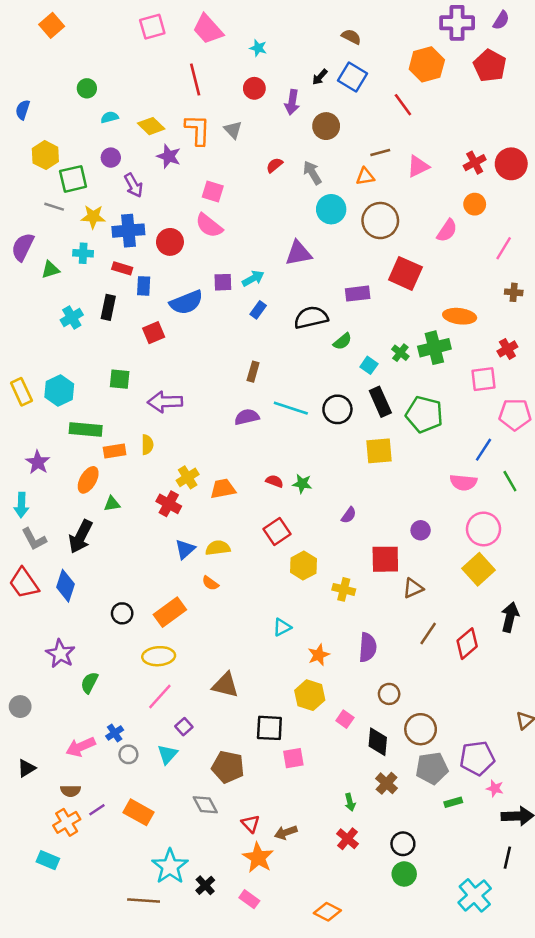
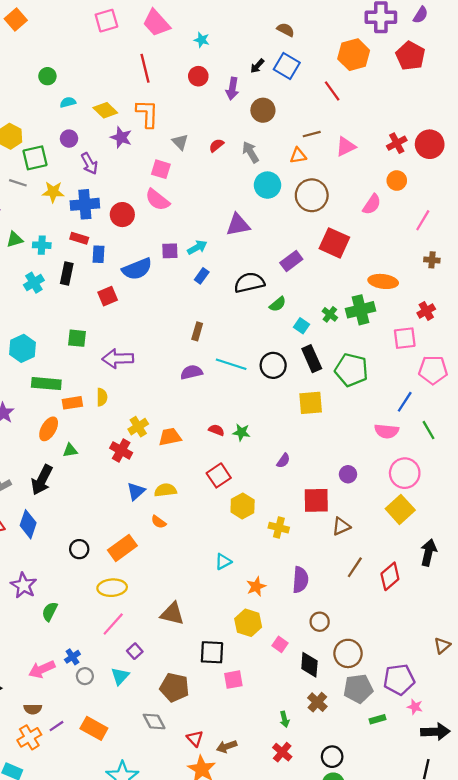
gray triangle: (233, 130) -> (180, 142), moved
cyan cross: (83, 253) -> (42, 245), moved
purple rectangle: (358, 294) -> (291, 261), turned -30

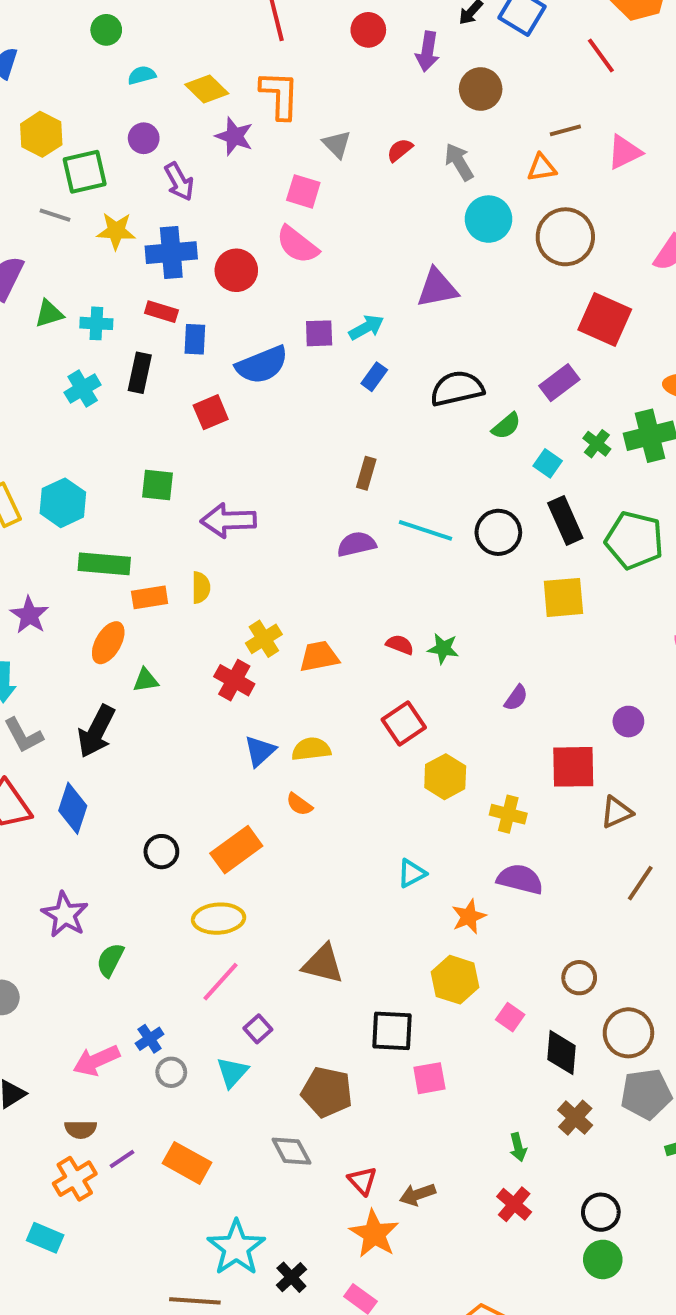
purple rectangle: (291, 261) -> (559, 383), moved
purple semicircle: (300, 580) -> (520, 879), moved, turned -80

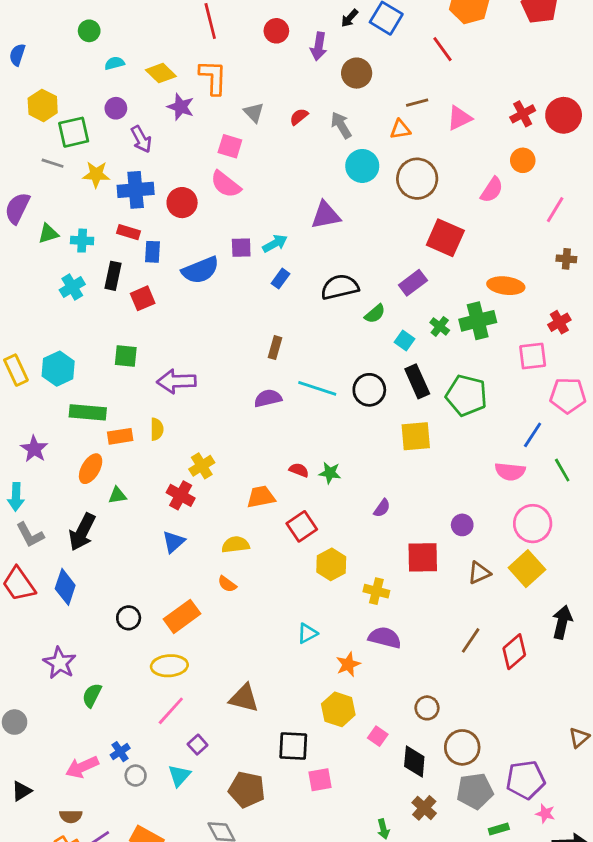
red square: (211, 412) -> (143, 298), moved
orange trapezoid: (319, 656) -> (261, 497), moved
blue triangle: (260, 751) -> (174, 542), moved
brown triangle: (617, 812) -> (479, 573), moved

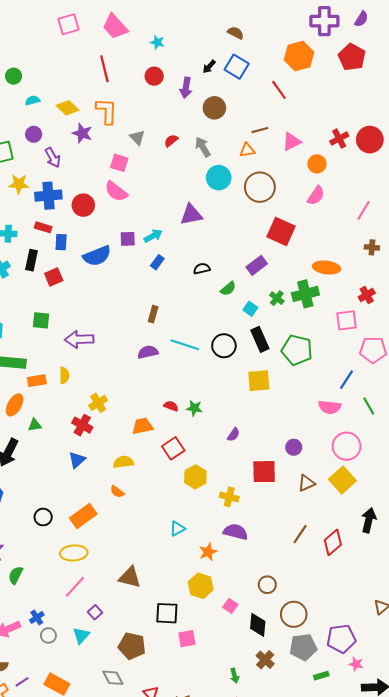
orange circle: (523, 160) -> (317, 164), moved
black semicircle: (340, 287) -> (202, 269), size x0.6

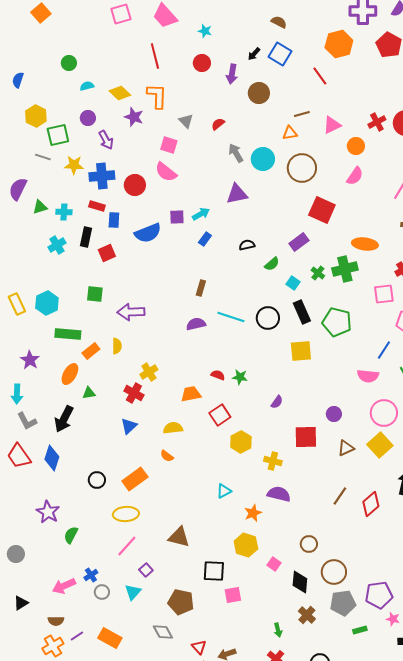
gray arrow: (203, 147) -> (236, 153), moved
orange rectangle: (37, 381) -> (91, 351), turned -30

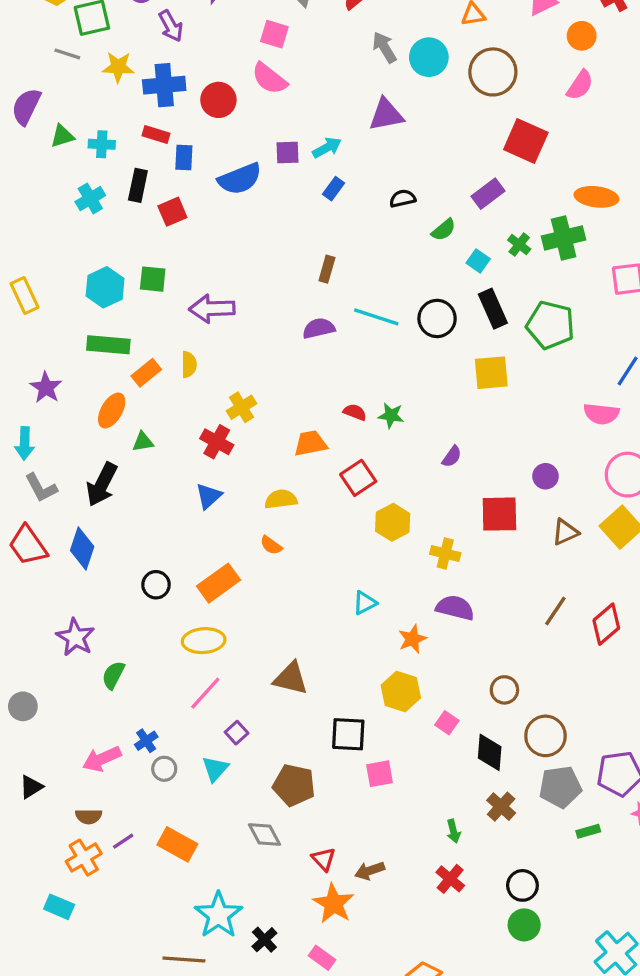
cyan hexagon: (47, 303) -> (105, 287), moved

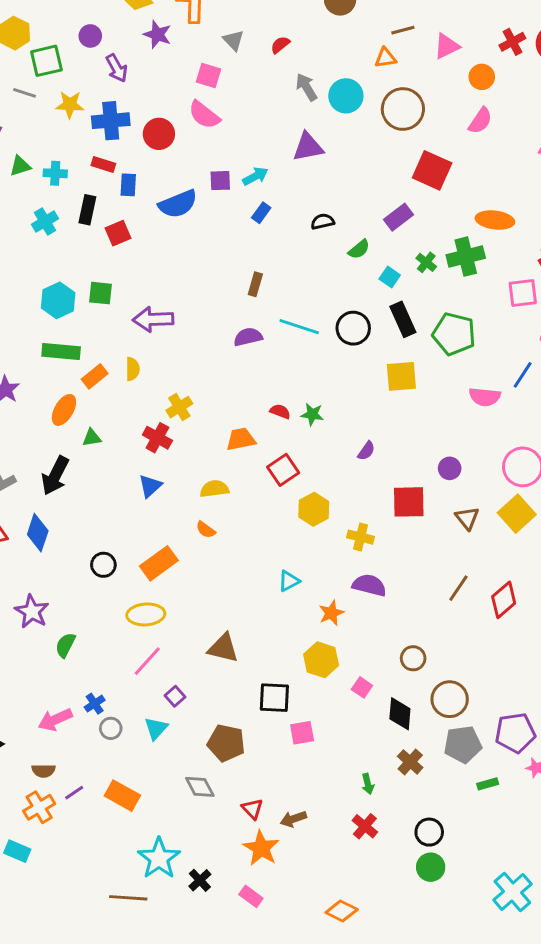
pink semicircle: (601, 414) -> (485, 397), moved
brown triangle: (565, 532) -> (467, 518), turned -45

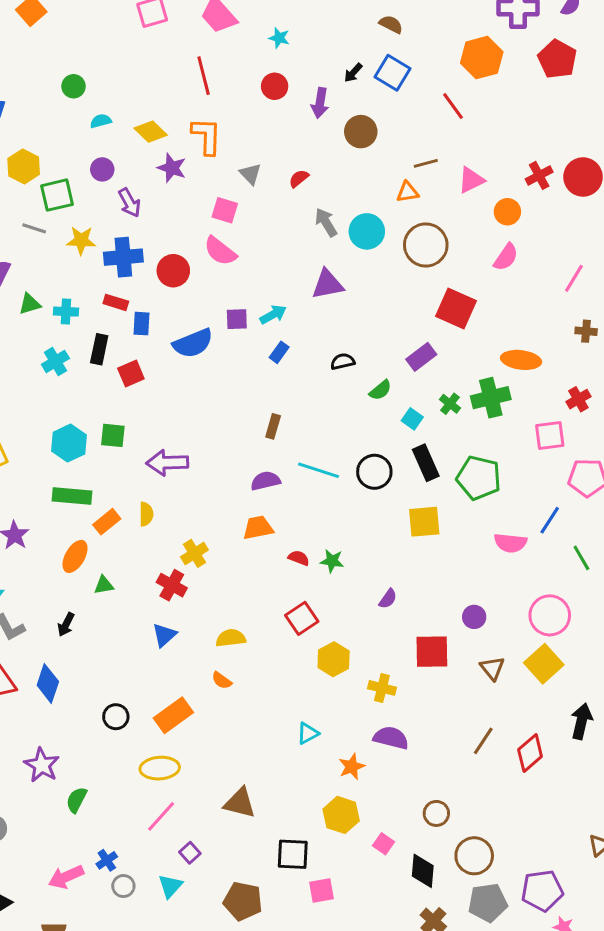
orange trapezoid: (241, 439) -> (258, 528), moved
black arrow: (55, 476) -> (66, 624), size x0.6

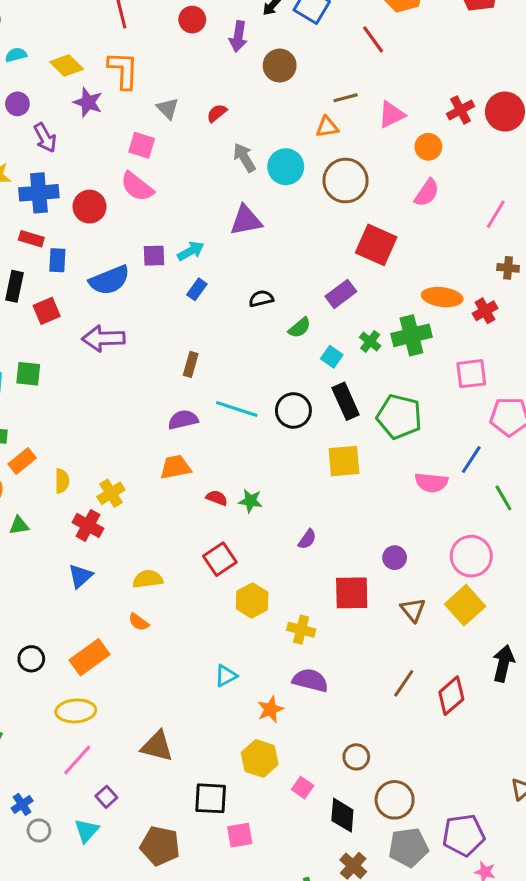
red cross: (578, 399) -> (485, 311), moved
purple arrow: (167, 463) -> (103, 338), moved
yellow semicircle: (146, 514) -> (62, 481), moved

